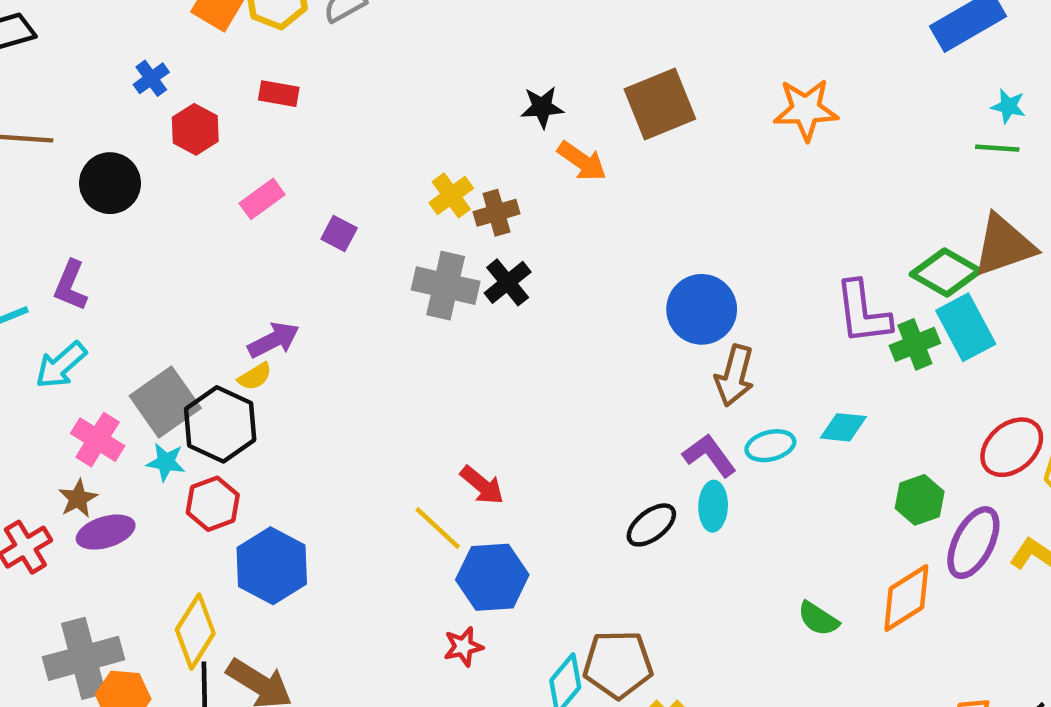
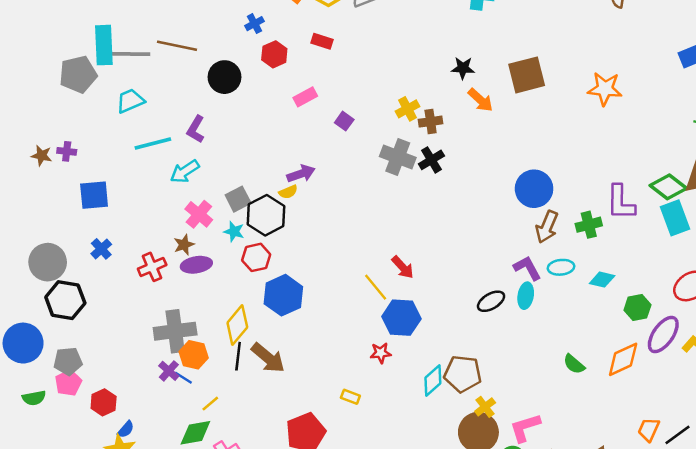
green cross: (915, 344) -> (589, 225), moved
gray square: (165, 402) -> (238, 199), size x0.7
cyan diamond: (843, 427) -> (602, 280), moved

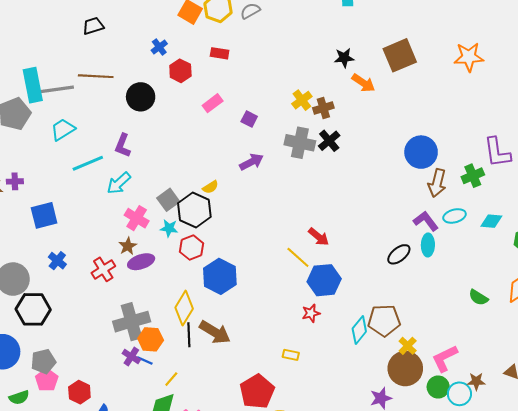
purple arrow: (301, 174) -> (251, 162), moved

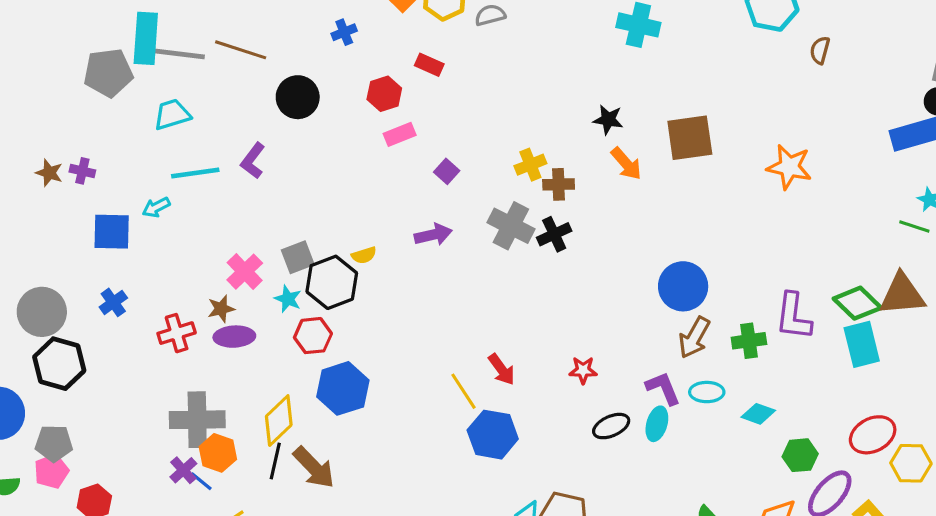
red hexagon: (180, 71) -> (384, 94), moved
cyan arrow: (119, 183) -> (156, 207), moved, size x0.7
red star: (311, 313) -> (583, 370), moved

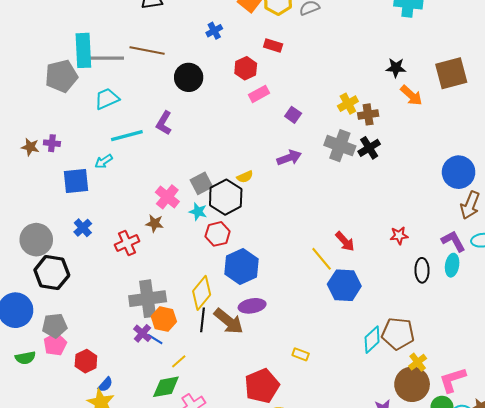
brown star: (221, 309) -> (155, 223), turned 30
purple ellipse: (234, 337) -> (252, 306), moved
black ellipse: (611, 426) -> (422, 270), turned -60

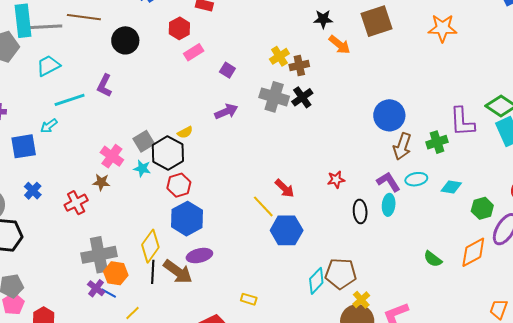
red hexagon: (218, 234) -> (179, 185), moved

